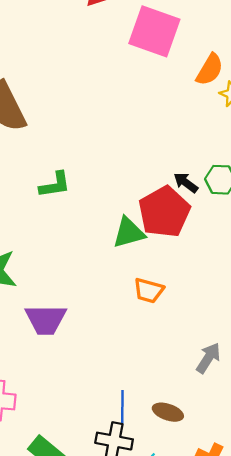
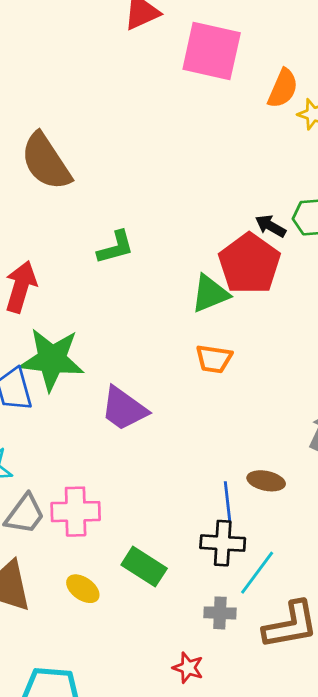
orange trapezoid: (149, 291) -> (214, 359), moved
purple trapezoid: (46, 320) -> (124, 409), turned 42
brown ellipse: (168, 412) -> (266, 481), moved

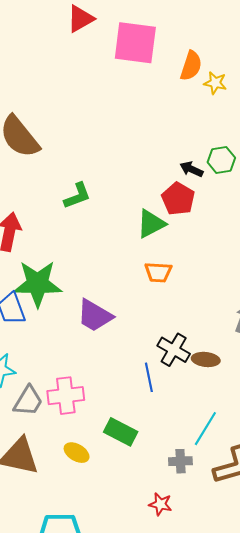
red pentagon: (249, 264) -> (178, 199), size x0.7
blue line: (227, 501) -> (149, 377), moved
black cross: (223, 543) -> (174, 350), moved, turned 32

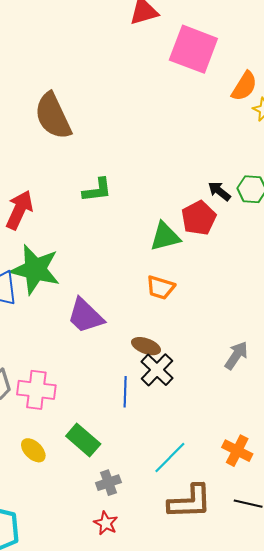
brown ellipse: (206, 359) -> (146, 346), moved
gray cross: (180, 461) -> (108, 483), moved, turned -30

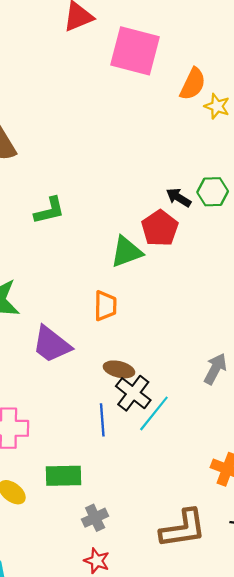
orange trapezoid: (160, 287) -> (105, 306), moved, turned -100
green rectangle: (83, 440) -> (63, 476), turned -36
cyan line: (170, 458) -> (154, 413), moved

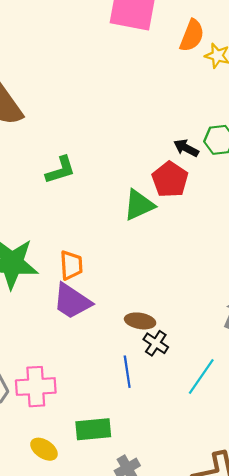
orange trapezoid: (105, 306) -> (71, 265), moved
black cross: (133, 393) -> (156, 343), size x0.7
cyan line: (154, 413) -> (201, 376), moved

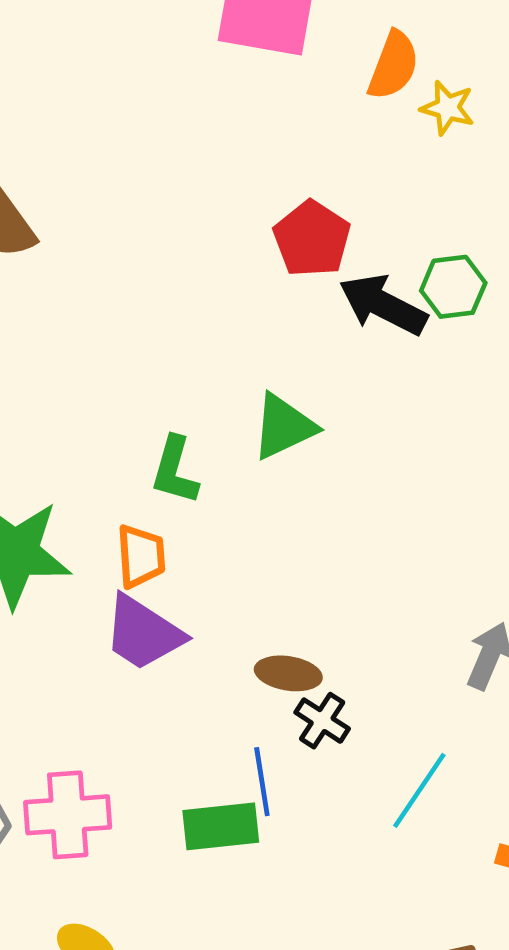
black arrow: (186, 148) -> (383, 305), size x1.6
green L-shape: (60, 170) -> (175, 470), moved, turned 124
red pentagon: (170, 179) -> (312, 239), moved
green rectangle: (93, 429) -> (221, 826), moved

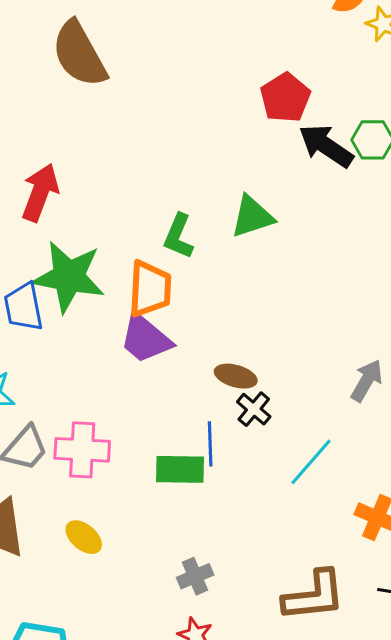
orange trapezoid: (141, 556) -> (150, 289), size x1.4

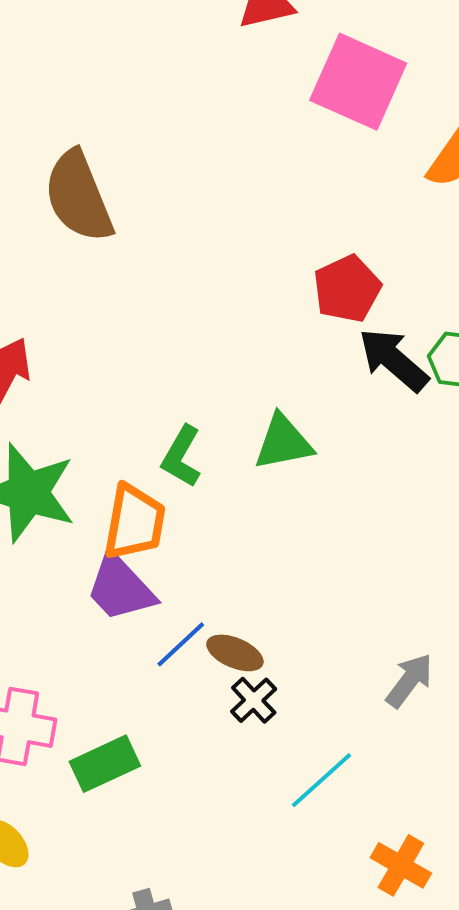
blue line: (210, 444) -> (181, 644), moved, turned 42
green rectangle: (180, 469) -> (105, 764), moved, turned -33

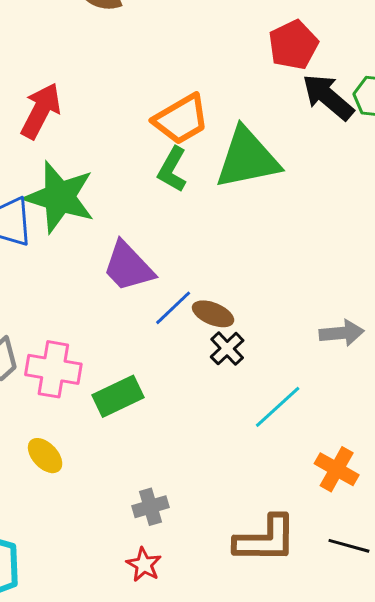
green triangle: (283, 442) -> (247, 158), size x1.5
orange trapezoid: (135, 522) -> (181, 119), moved, turned 50
gray arrow: (409, 681) -> (342, 333), turned 48

